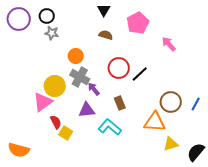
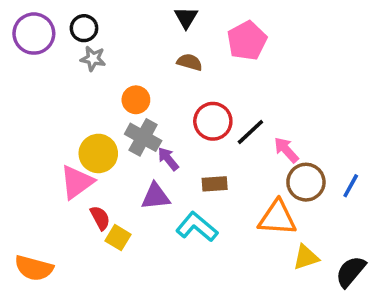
pink arrow: (169, 44) -> (286, 150), moved
brown rectangle: (120, 103) -> (215, 184), turned -72

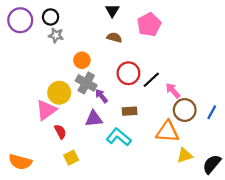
yellow square: (118, 238) -> (71, 158), moved, turned 32

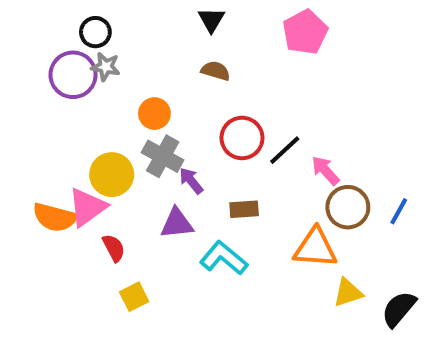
purple circle: (20, 20) -> (73, 75), moved
pink pentagon: (149, 25) -> (305, 32), moved
orange semicircle: (20, 162) -> (55, 217), moved

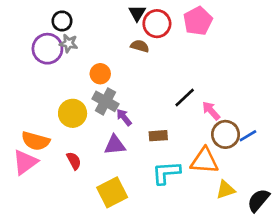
red circle: (242, 138) -> (157, 24), moved
pink triangle: (87, 207) -> (25, 162), moved
blue line: (399, 211) -> (248, 136), moved, turned 30
cyan L-shape: (224, 258) -> (166, 173), moved, turned -44
yellow square: (134, 297) -> (112, 192), moved, size x1.6

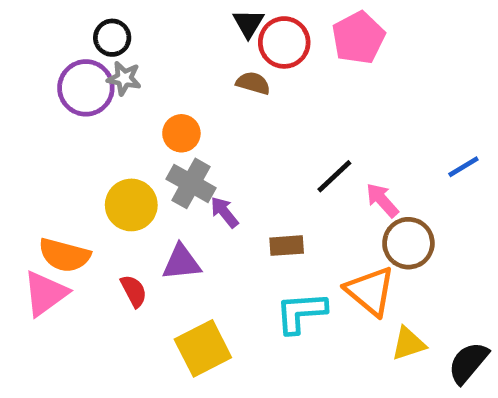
blue line: (248, 136) -> (463, 167), moved
purple triangle: (115, 145) -> (181, 262), moved
orange triangle: (204, 161) -> (370, 291), turned 36

